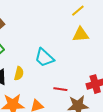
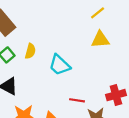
yellow semicircle: (19, 73) -> (30, 51), moved

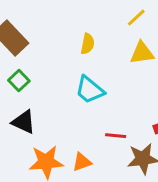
yellow semicircle: (30, 51) -> (88, 44), moved

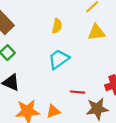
cyan trapezoid: (90, 90) -> (59, 59), turned 105

